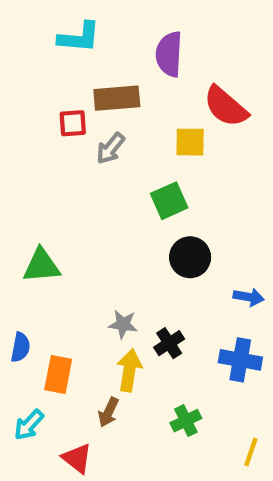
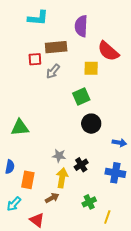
brown arrow: (108, 412) -> (52, 198), turned -144
yellow line: (251, 452) -> (107, 217), moved

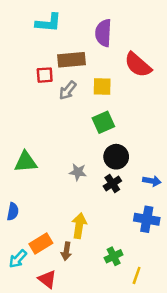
yellow square: (91, 68) -> (102, 87), moved
gray star: (59, 156) -> (78, 172), moved
black cross: (81, 165) -> (112, 184), moved
orange rectangle: (28, 180) -> (41, 244), moved, turned 48
brown arrow: (52, 198) -> (66, 251), turned 128

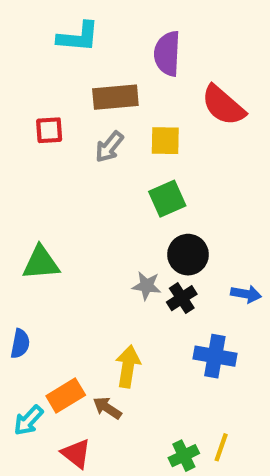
red square: (45, 75) -> (49, 130), moved
gray star: (78, 172) -> (147, 286), moved
blue cross: (147, 219) -> (215, 356), moved
brown arrow: (66, 251) -> (107, 408), turned 114
green cross: (114, 256) -> (184, 456), moved

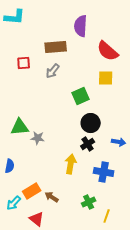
cyan L-shape: (78, 37) -> (15, 17), moved
yellow square: (165, 141) -> (106, 78), moved
gray star: (147, 286) -> (38, 138), moved
yellow arrow: (128, 366) -> (71, 164), moved
green cross: (184, 456) -> (89, 202), moved

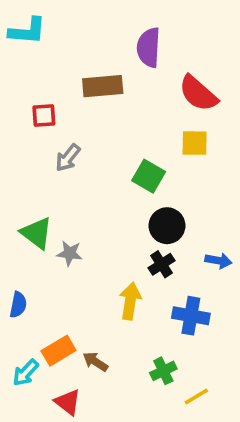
gray arrow: (53, 71) -> (68, 158), moved
green square: (81, 96) -> (149, 176), turned -36
green triangle: (20, 127) -> (37, 233), turned 42
yellow line: (107, 216) -> (196, 397), turned 40

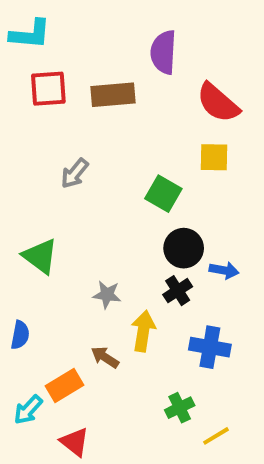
red square: (44, 115) -> (48, 89), moved, size x1.4
gray star: (70, 253) -> (107, 295), moved
blue arrow: (218, 261) -> (224, 270), moved
brown arrow: (95, 362) -> (105, 357), moved

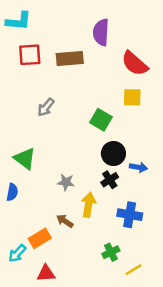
blue semicircle: (20, 335) -> (12, 192), moved
red triangle: (75, 442) -> (46, 273), turned -42

